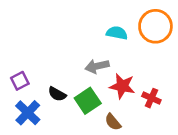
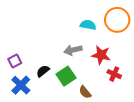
red star: (122, 86) -> (101, 55), moved
black semicircle: (57, 94) -> (43, 71), turned 112

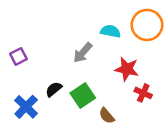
gray arrow: (73, 50) -> (83, 53), moved, turned -36
purple square: (15, 61) -> (18, 56), moved

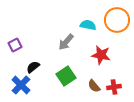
black semicircle: (54, 89) -> (33, 67), moved
red cross: (143, 93) -> (114, 87), moved, turned -32
brown semicircle: (107, 116) -> (94, 86), moved

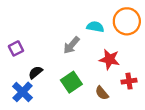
red cross: (114, 87) -> (129, 81), moved

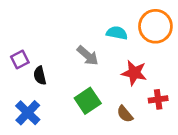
gray arrow: (71, 45) -> (88, 56), turned -90
black semicircle: (36, 72) -> (40, 75), moved, turned -64

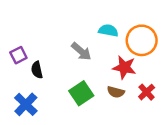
orange circle: (155, 26) -> (142, 40), moved
red cross: (158, 99) -> (147, 92), turned -35
brown semicircle: (125, 114) -> (116, 92), moved, turned -35

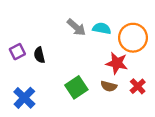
gray arrow: (81, 51) -> (76, 27), moved
black semicircle: (37, 70) -> (39, 55), moved

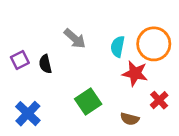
gray arrow: (76, 27) -> (75, 39), moved
cyan semicircle: (102, 28) -> (118, 47), moved, turned -90
brown semicircle: (109, 86) -> (130, 119), moved

